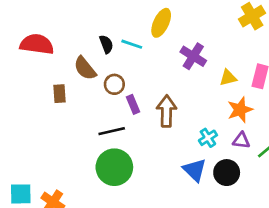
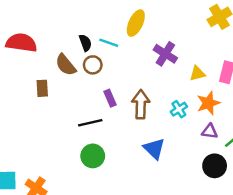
brown circle: (114, 84) -> (93, 65), moved
cyan cross: (208, 138) -> (179, 109), moved
green circle: (114, 167) -> (93, 156), size x0.7
blue triangle: (195, 170) -> (154, 149), moved
black circle: (227, 173) -> (215, 166), moved

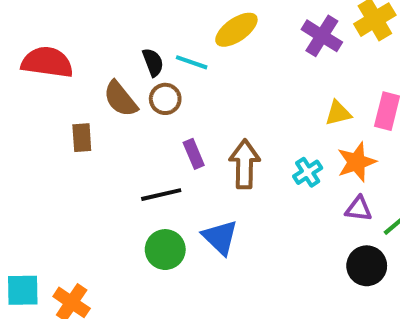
yellow ellipse: (136, 23) -> (236, 30), turned 30
purple cross: (165, 54) -> (322, 36), moved
blue triangle: (154, 149) -> (220, 237), moved

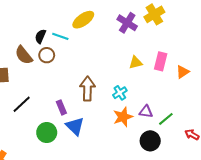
black semicircle: (153, 62) -> (40, 36), turned -136
purple rectangle: (194, 154) -> (61, 107), moved
orange star: (356, 162) -> (123, 117), moved
black line: (161, 195) -> (22, 104), moved, turned -30

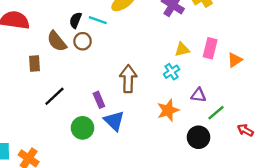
cyan cross: (120, 93) -> (172, 72), moved
purple triangle: (146, 112) -> (198, 95), moved

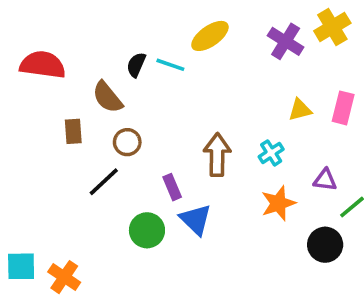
brown circle: (83, 41) -> (127, 142), moved
cyan cross: (172, 72) -> (271, 153), moved

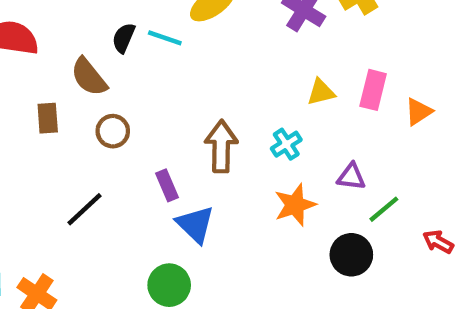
black line: (104, 182) -> (85, 209), moved
green circle: (147, 230) -> (169, 285), moved

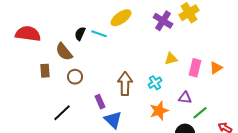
pink rectangle: (373, 90) -> (195, 68), moved

